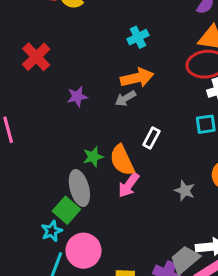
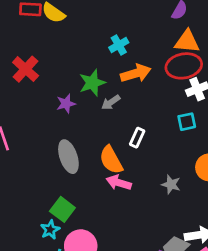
orange arrow: (137, 78) -> (136, 73), moved
green star: (93, 157) -> (92, 83), moved, size x1.4
pink arrow: (129, 185) -> (119, 183), turned 75
gray ellipse: (79, 188) -> (68, 157), moved

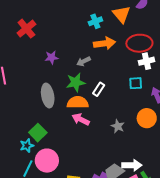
orange triangle: (187, 42) -> (121, 14), moved, turned 36
green star: (92, 83) -> (76, 82), moved
orange semicircle: (111, 160) -> (78, 102), turned 110

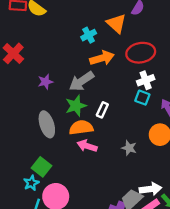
gray arrow: (84, 61) -> (81, 81), size x1.6
white cross: (147, 61) -> (146, 80), moved
cyan square: (136, 83) -> (142, 98), turned 32

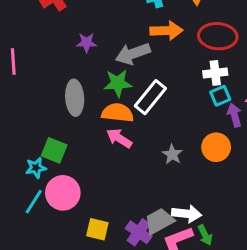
cyan square: (142, 98) -> (220, 96), moved, turned 32
white rectangle: (102, 110) -> (150, 97), size x1.6
green square: (41, 167) -> (54, 150), turned -30

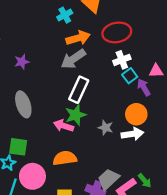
gray arrow: (133, 54) -> (73, 59), moved
green star: (118, 83) -> (76, 115), moved
orange semicircle: (118, 113) -> (65, 158), moved
white arrow: (187, 214) -> (132, 134), moved

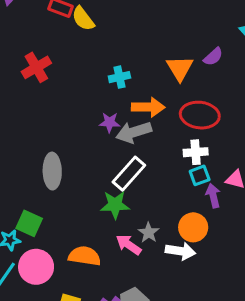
cyan cross: (65, 15) -> (119, 77), moved
purple star: (22, 62) -> (110, 122), moved
pink arrow: (64, 126) -> (129, 245), moved

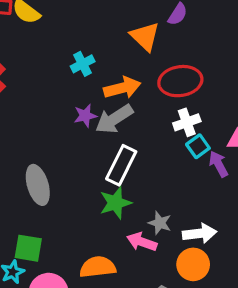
orange circle: (193, 227) -> (193, 264), moved

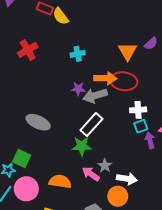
cyan cross: (83, 64) -> (78, 54), moved
red ellipse: (180, 81) -> (124, 81), moved
gray ellipse: (38, 185) -> (38, 122), turned -65

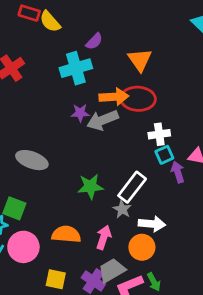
purple semicircle: (151, 44) -> (94, 41), moved
cyan cross: (78, 54) -> (76, 68), size x1.6
white rectangle: (91, 125) -> (132, 187), moved
pink arrow: (91, 174) -> (104, 237), moved, turned 78

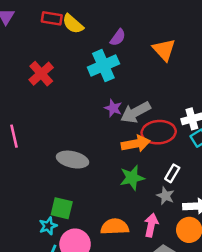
orange arrow: (114, 97) -> (136, 144), moved
red ellipse: (138, 99) -> (159, 132), moved
purple star: (80, 113) -> (113, 108), turned 30
white rectangle: (132, 187) -> (172, 173), size x0.6

